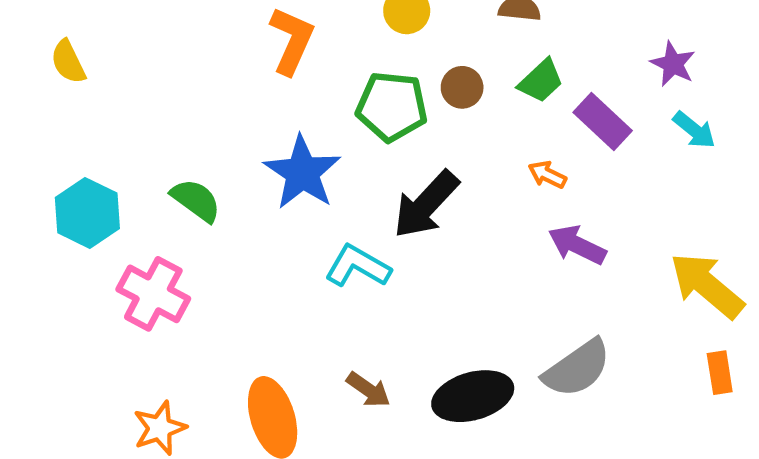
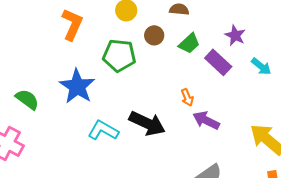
purple star: (673, 64) -> (235, 35), moved
brown circle: (462, 87) -> (154, 35), moved
orange arrow: (547, 175) -> (187, 97), moved, turned -138
black arrow: (426, 204) -> (147, 123), moved, turned -108

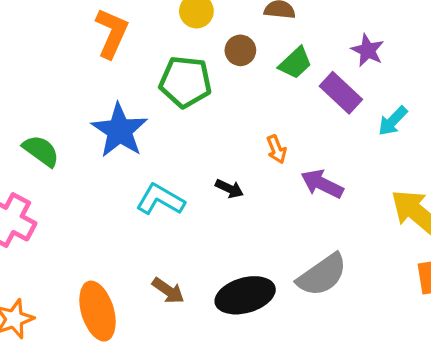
cyan arrow: (261, 66) -> (393, 121), moved, turned 95
orange arrow: (187, 97) -> (277, 149), moved
black arrow: (147, 123) -> (229, 189), size x0.5

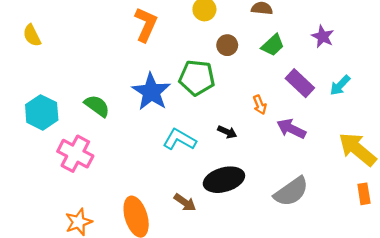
brown circle: (240, 50) -> (227, 45), moved
green pentagon: (185, 82) -> (197, 78), moved
purple rectangle: (341, 93) -> (300, 83), moved
black ellipse: (245, 295) -> (224, 180), moved

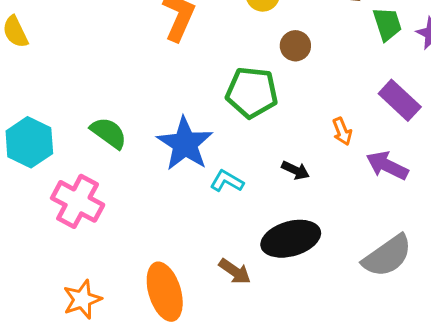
green trapezoid: (273, 45) -> (387, 24), moved, turned -65
blue star: (151, 92) -> (185, 144), moved
cyan L-shape: (179, 140) -> (227, 181), size x0.7

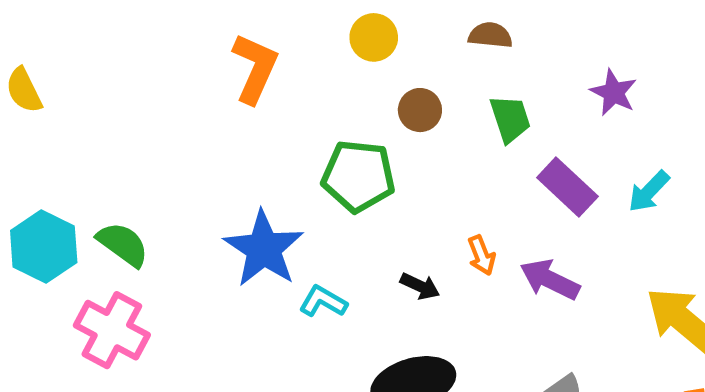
green trapezoid: (387, 24) -> (510, 119), moved
orange arrow: (342, 131) -> (482, 255), moved
green semicircle: (109, 133) -> (123, 244), moved

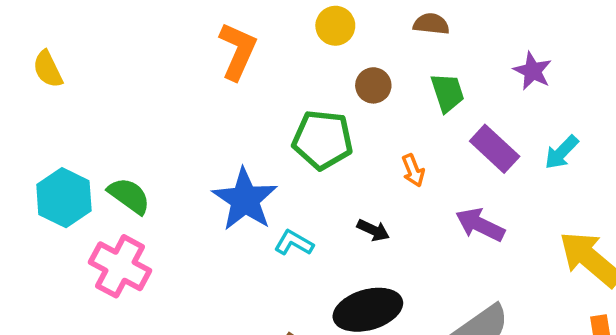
orange arrow: (482, 255) -> (413, 170), moved

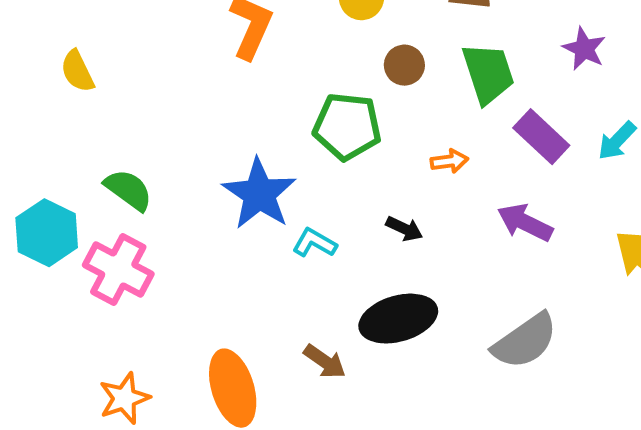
yellow semicircle: (48, 69) -> (77, 71), moved
green trapezoid: (447, 93) -> (488, 73), size x1.4
orange arrow: (413, 170) -> (449, 161), turned -76
cyan hexagon: (64, 198) -> (47, 233), moved

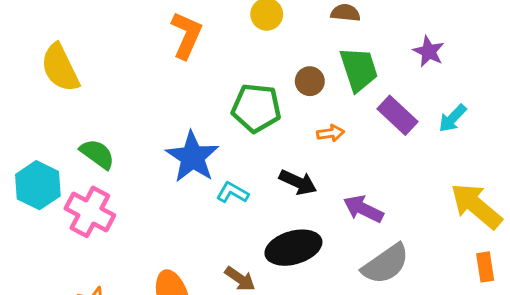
brown circle: (404, 65) -> (310, 81), moved
yellow semicircle: (77, 71) -> (60, 68), size x1.6
purple arrow: (525, 222) -> (363, 209), moved
black arrow: (404, 229) -> (298, 182), size x1.4

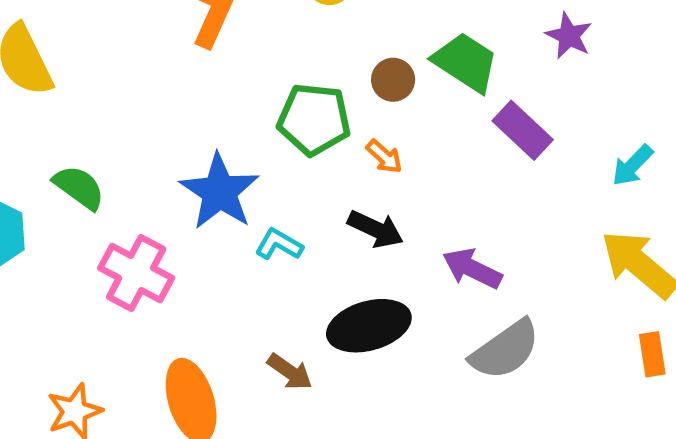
green trapezoid: (359, 69) -> (466, 62), turned -39
cyan arrow: (452, 118) -> (632, 165), moved
orange arrow: (331, 133) -> (384, 157), moved, turned 50
pink cross: (90, 212) -> (136, 273), moved

